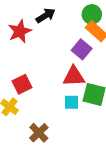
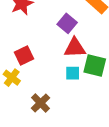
purple square: (82, 49) -> (67, 23), moved

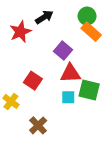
red square: (24, 55) -> (33, 81), moved, turned -30

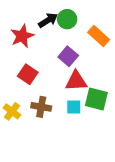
green circle: (87, 16) -> (67, 19), moved
red square: (33, 81) -> (28, 74), moved
brown cross: (38, 125) -> (41, 107), moved, turned -36

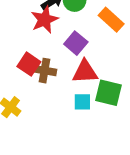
red star: (22, 36) -> (45, 20), moved
brown cross: (41, 107) -> (45, 71), moved

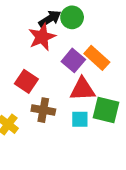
orange rectangle: (111, 20) -> (97, 58), moved
brown cross: (45, 71) -> (43, 110), moved

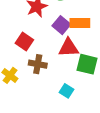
orange rectangle: (97, 58) -> (80, 23), turned -42
cyan square: (80, 119) -> (66, 91), moved, turned 32

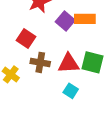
red triangle: (69, 48) -> (69, 64), moved

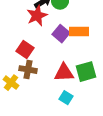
brown cross: (40, 62) -> (28, 70), moved
green square: (93, 62) -> (86, 72), turned -30

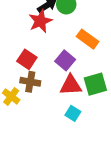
orange rectangle: (79, 32) -> (88, 39), turned 36
purple square: (61, 34) -> (65, 60), moved

